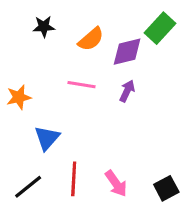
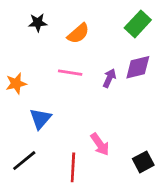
purple diamond: (127, 52) -> (138, 67), moved
red line: (74, 179) -> (73, 167), moved
pink arrow: (116, 184) -> (100, 144), moved

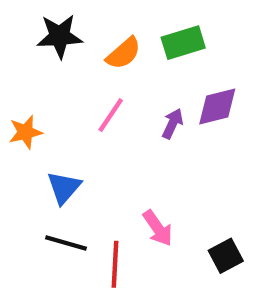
black star: (38, 23) -> (60, 36), size x1.5
green rectangle: (138, 24) -> (183, 43), moved, turned 30
pink line: (70, 73) -> (111, 115), turned -65
black line: (24, 161) -> (66, 243), moved, turned 55

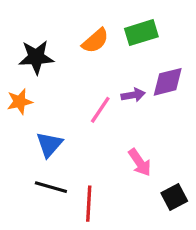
black star: (60, 36) -> (36, 57), moved
pink line: (111, 115) -> (100, 110), moved
purple arrow: (173, 124) -> (133, 95), turned 55
pink arrow: (158, 228) -> (140, 162), moved

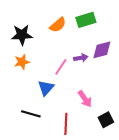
orange star: (20, 102) -> (22, 62), moved
blue triangle: (49, 144) -> (46, 88), moved
red line: (89, 204) -> (66, 124), moved

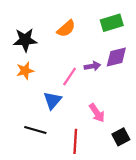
green rectangle: (86, 20) -> (112, 23), moved

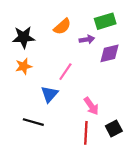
purple arrow: (92, 66) -> (87, 39), moved
red line: (75, 141) -> (86, 133), moved

